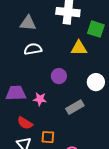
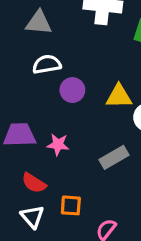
yellow triangle: (79, 48) -> (119, 96), moved
purple circle: (59, 76) -> (72, 90), moved

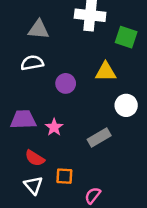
white semicircle: (47, 64) -> (32, 63), moved
yellow triangle: (119, 96) -> (106, 72), moved
pink star: (58, 145) -> (54, 127), turned 30

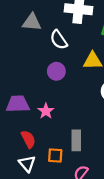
white semicircle: (32, 63) -> (59, 40), moved, turned -114
gray rectangle: (99, 138) -> (76, 140), moved, turned -60
red semicircle: (35, 158) -> (28, 139), turned -150

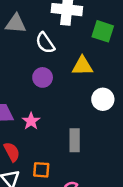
gray rectangle: (76, 140) -> (75, 140), moved

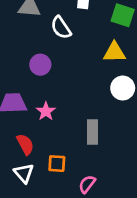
yellow triangle: (82, 66) -> (114, 52), moved
purple circle: (43, 77) -> (40, 65), moved

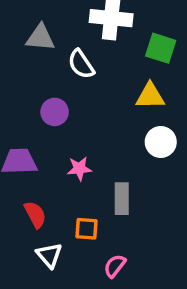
pink star: (46, 111) -> (79, 169), moved, turned 30
orange square: (57, 164) -> (86, 229), moved
white triangle: (24, 173) -> (49, 255), moved

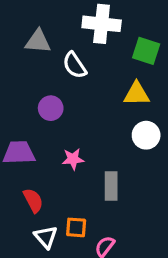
orange square: (86, 229) -> (76, 227), moved

